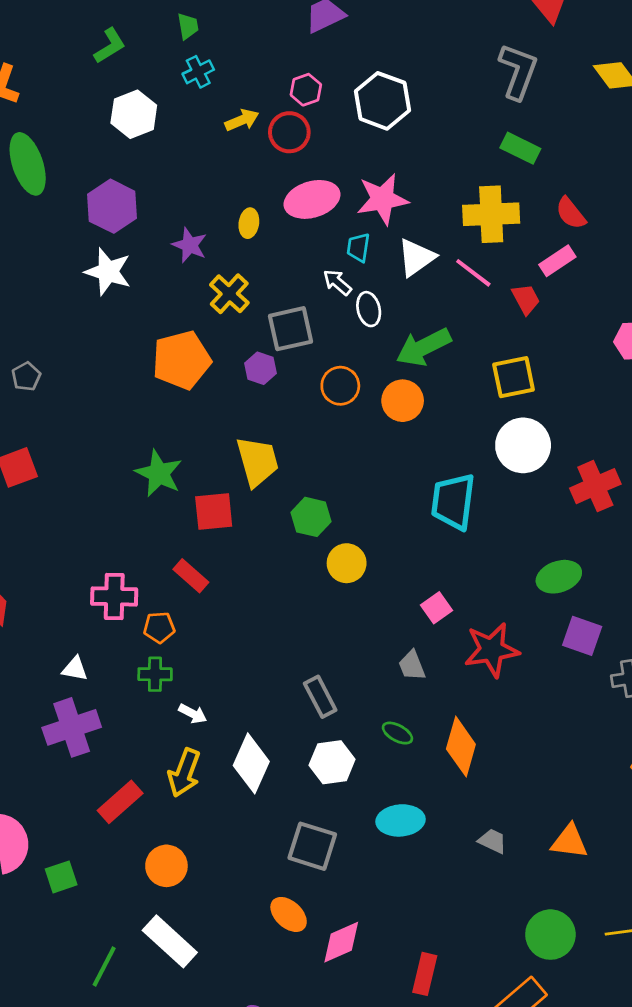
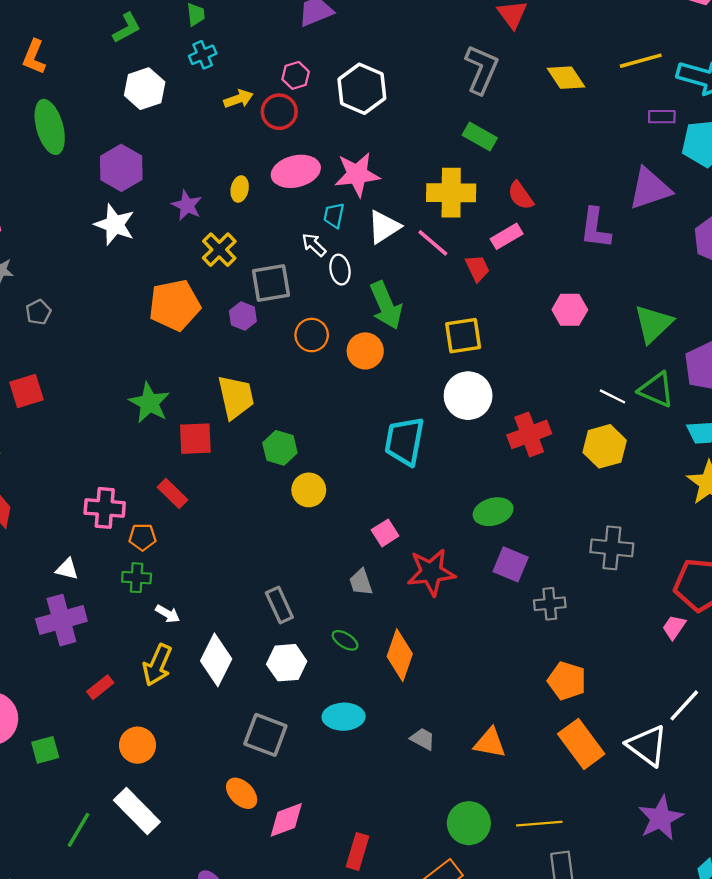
green arrow: (424, 347) -> (386, 305), turned -90
red rectangle: (120, 802) -> (100, 687), size x0.7

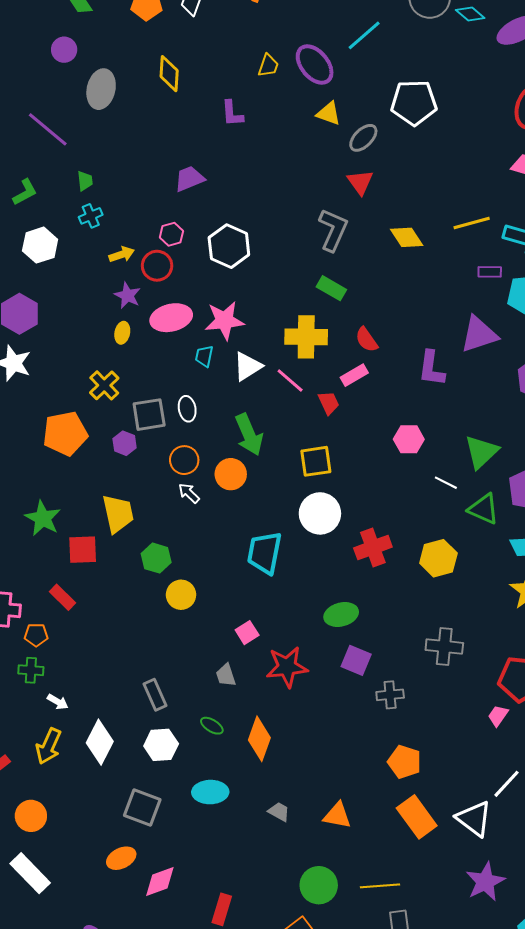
purple star: (187, 205) -> (128, 295), moved
white arrow: (314, 245) -> (189, 493), moved
white ellipse: (340, 270) -> (187, 409), moved
white line: (613, 396) -> (446, 483), moved
orange ellipse: (242, 793) -> (121, 858), turned -72

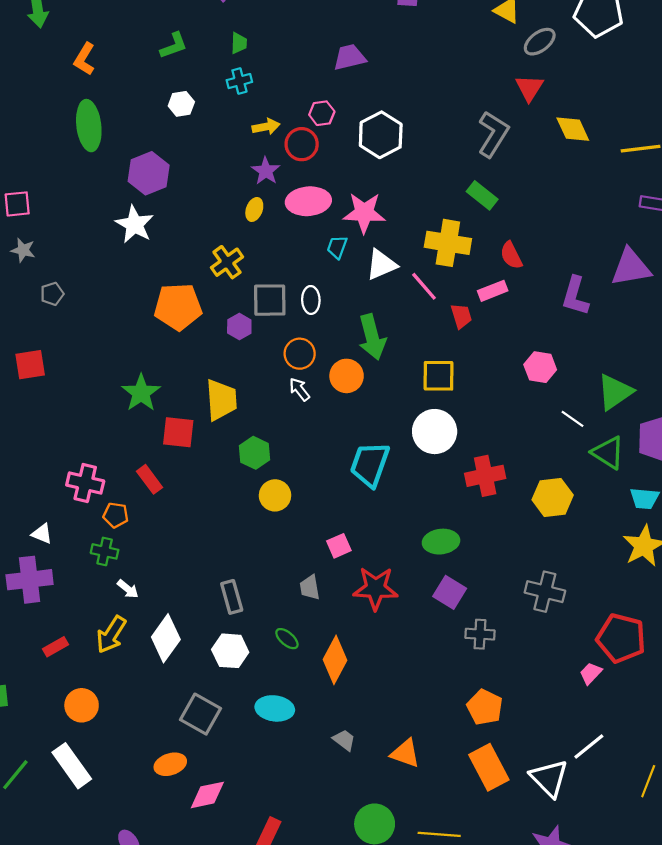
yellow diamond: (407, 237) -> (573, 129), moved
white hexagon: (40, 245) -> (181, 104), size x0.7

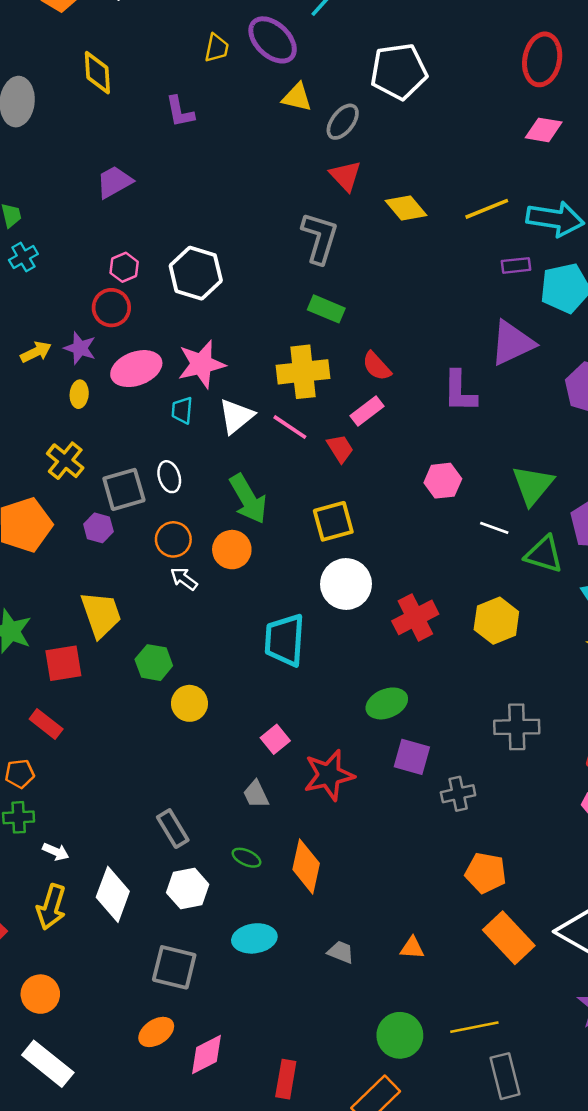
purple trapezoid: (350, 57) -> (114, 182), moved
yellow arrow: (266, 127) -> (36, 352), moved
orange triangle: (405, 753) -> (412, 948), size x0.7

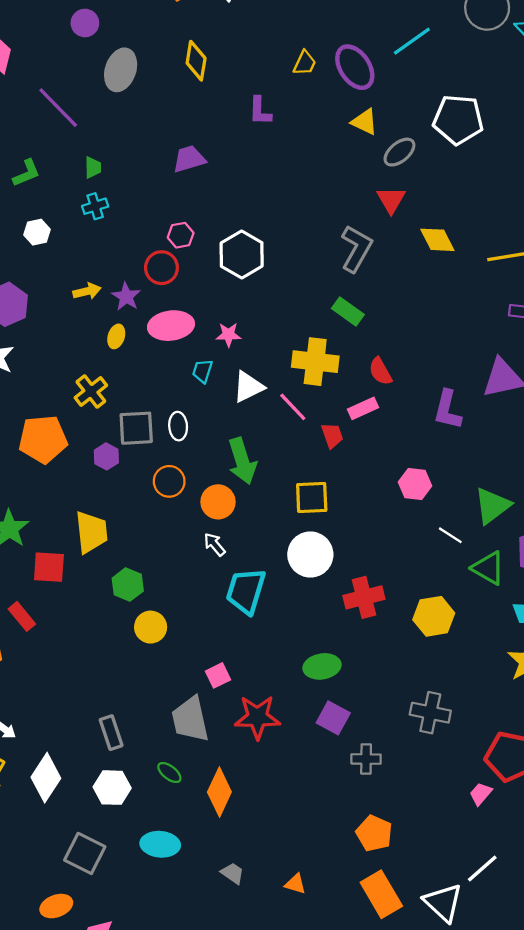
pink star: (201, 364) -> (228, 335), size x0.6
white arrow: (184, 579) -> (215, 544), moved
gray trapezoid: (256, 794) -> (190, 719), size x1.8

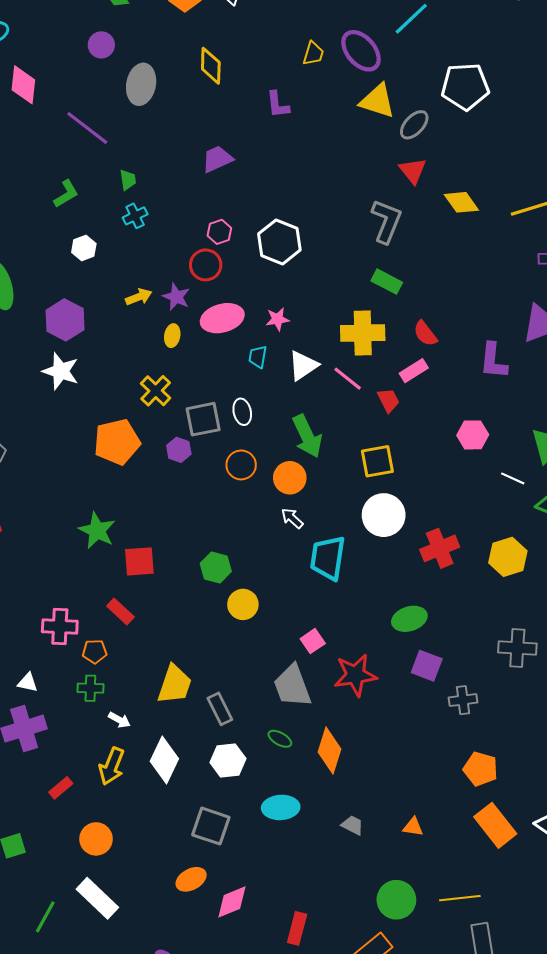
yellow triangle: (365, 122) -> (377, 101), size x1.4
yellow trapezoid: (91, 532) -> (175, 684), moved, turned 33

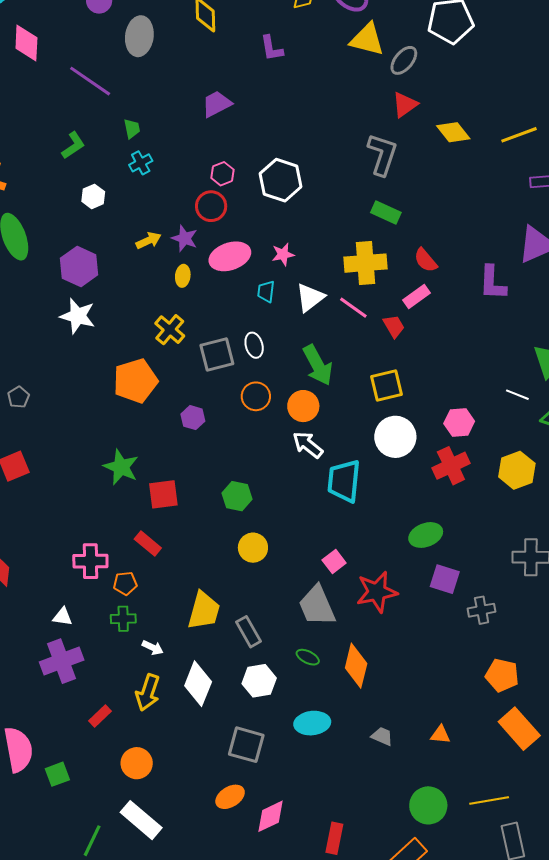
red triangle: (413, 171) -> (405, 105), turned 36
pink hexagon: (473, 435) -> (459, 422), moved
purple hexagon: (179, 450) -> (193, 418), moved
white arrow: (292, 518) -> (308, 445), size x1.4
yellow circle: (243, 604) -> (253, 548), moved

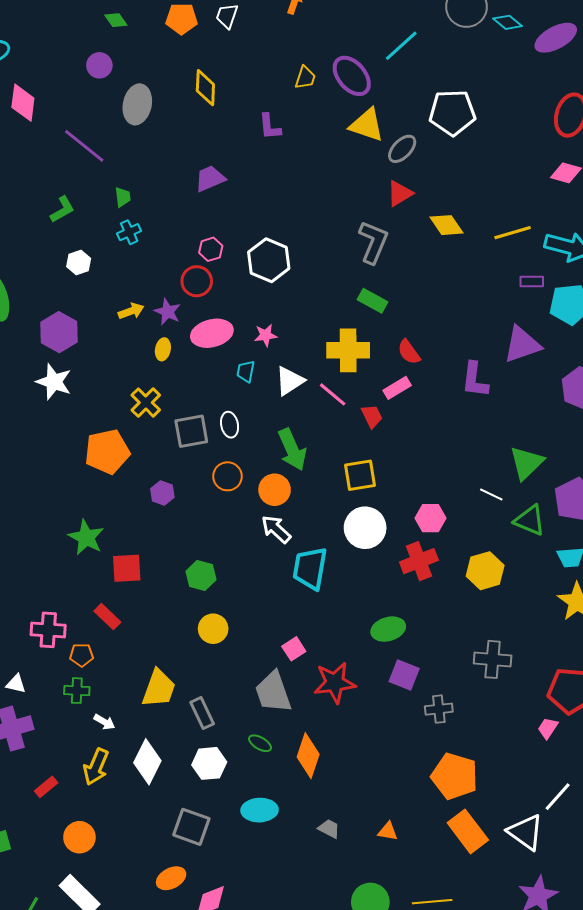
orange pentagon: (502, 675) -> (455, 776), size x1.4

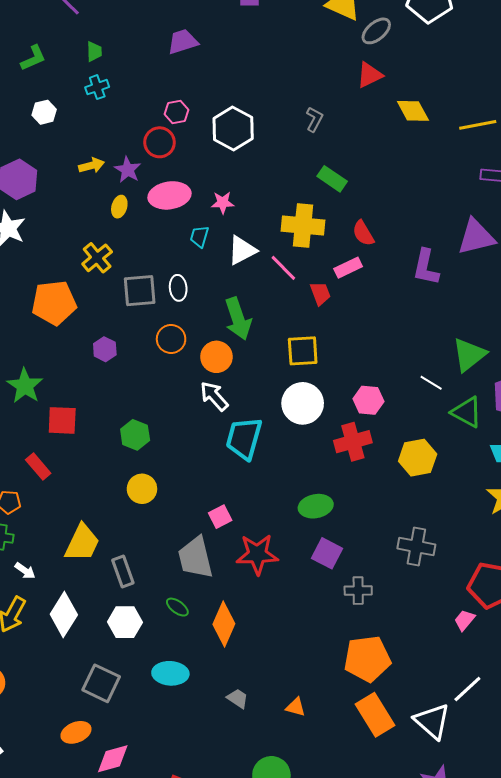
gray L-shape: (373, 242) -> (314, 119), moved, size x0.6
orange pentagon: (455, 776) -> (367, 659), turned -30

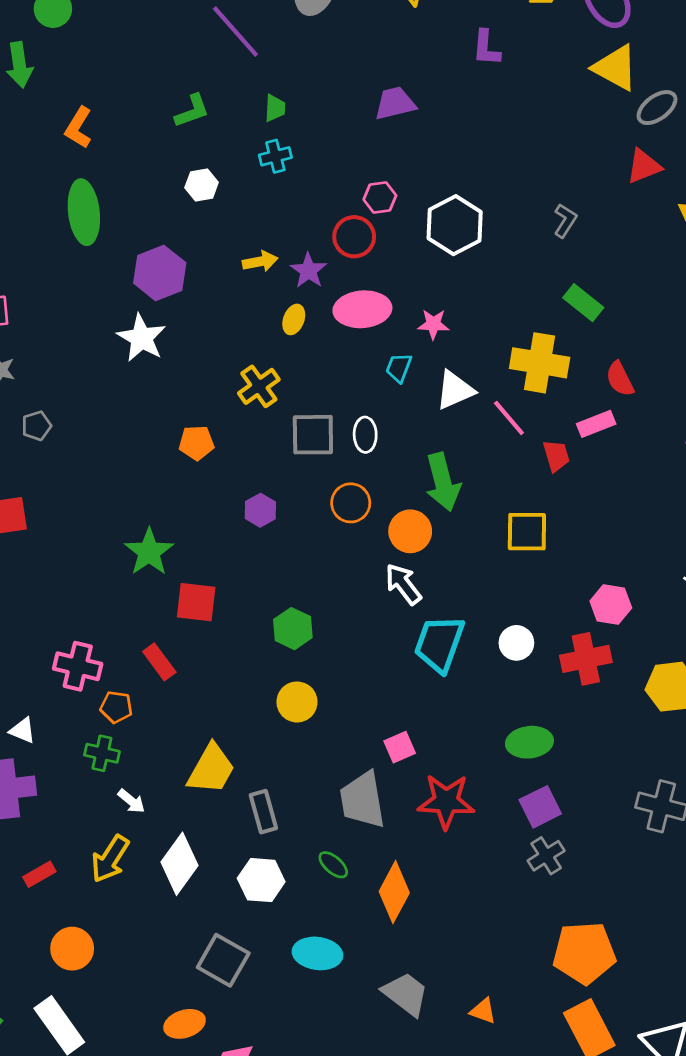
orange pentagon: (54, 303) -> (196, 443), size x0.6
white circle: (303, 403) -> (516, 643), moved, size x0.6
purple square: (327, 553) -> (540, 807), turned 32
gray cross: (358, 591) -> (546, 856), moved, turned -36
gray trapezoid: (238, 699) -> (406, 994), size x1.6

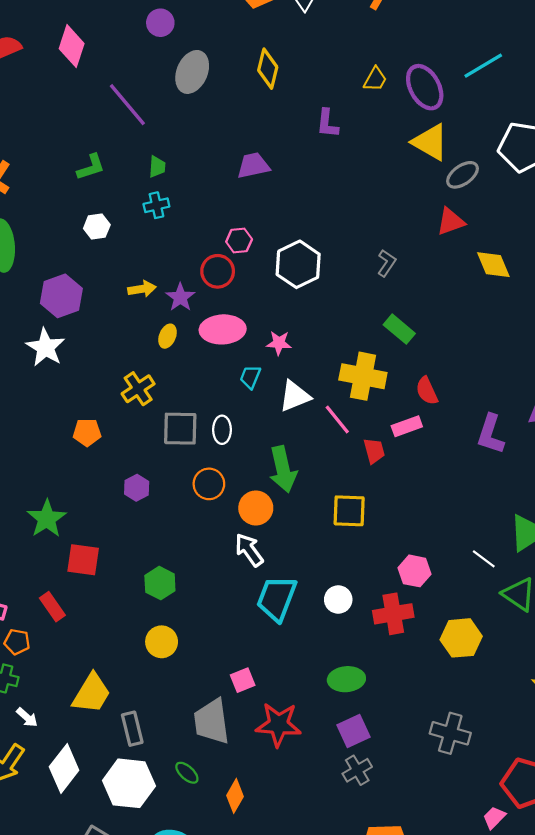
white hexagon: (261, 880) -> (129, 783), size x1.4
orange diamond: (394, 892) -> (235, 796), size x0.7

